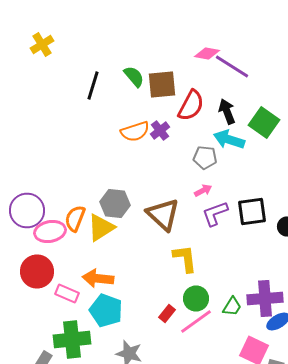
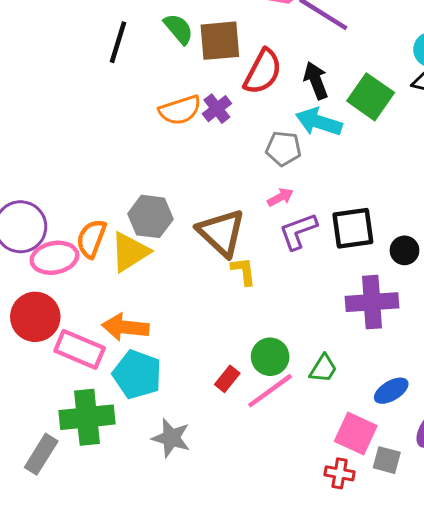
yellow L-shape: (185, 258) -> (244, 271), moved, size x0.7
pink rectangle: (67, 294) -> (80, 349), size x1.4
purple cross: (265, 298) -> (372, 302), moved

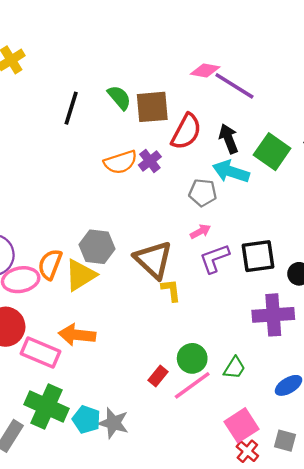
cyan pentagon: (137, 374) -> (86, 419), moved, size x0.7
green cross: (87, 417) -> (46, 407), turned 30
pink square: (356, 434) -> (242, 425), moved, turned 32
red cross: (340, 473) -> (247, 451), turned 30

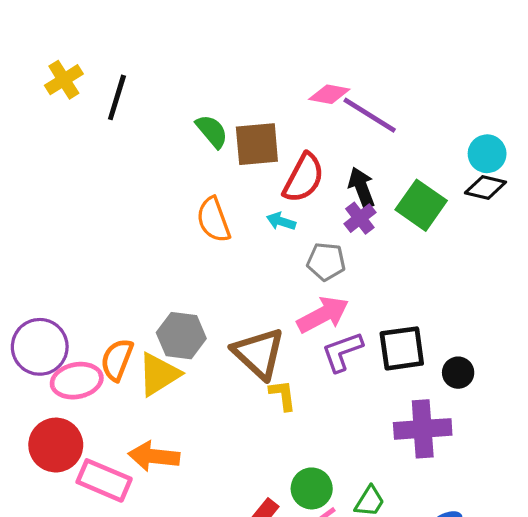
black line: (71, 108) -> (117, 97), moved
purple cross: (150, 161) -> (360, 218), moved
orange semicircle: (120, 162) -> (213, 220), turned 88
cyan arrow: (231, 172) -> (281, 221), moved, size x0.6
pink arrow: (200, 231) -> (323, 315), size x1.8

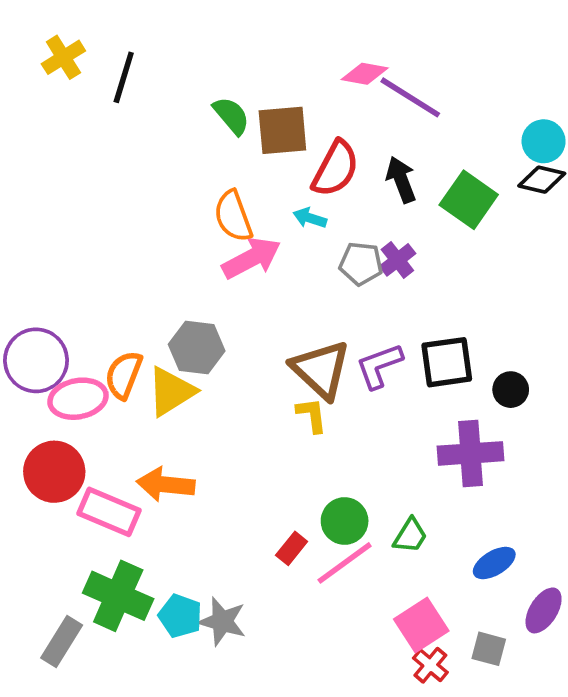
purple cross: (360, 218) -> (397, 260), moved
pink arrow: (323, 315) -> (251, 258), moved
brown triangle: (259, 353) -> (321, 369), moved

